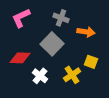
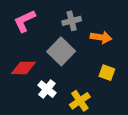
gray cross: (61, 18) -> (72, 21), turned -35
yellow cross: (72, 75) -> (80, 101), moved

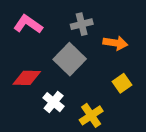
pink L-shape: (25, 21) -> (28, 24), turned 60
yellow square: (107, 73) -> (122, 83), turned 35

